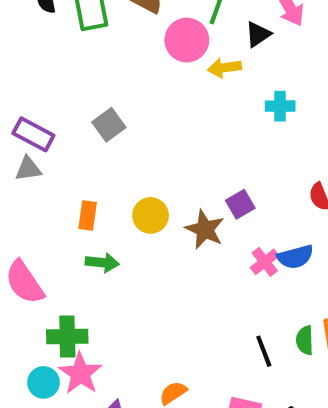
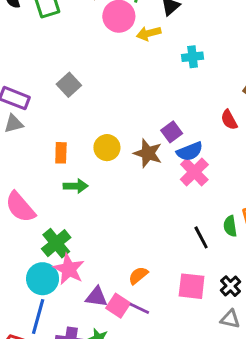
blue semicircle: (295, 257) -> (190, 151), moved
pink cross: (265, 262) -> (194, 172), size x1.4
green cross: (67, 337) -> (56, 243), turned -32
cyan circle: (43, 382) -> (43, 279), size x1.4

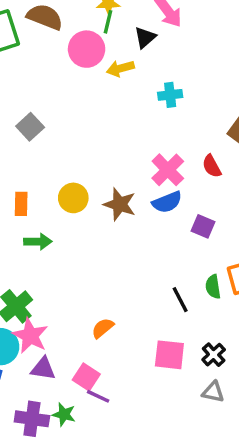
purple square: (172, 132) -> (203, 226), moved, turned -30
pink cross: (194, 172) -> (168, 170), moved
orange semicircle: (138, 275) -> (103, 328), moved
purple triangle: (96, 297) -> (43, 369), moved
purple line: (139, 308) -> (98, 396), moved

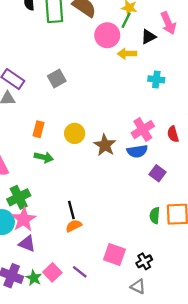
black line: (180, 300) -> (71, 210), moved
pink square: (86, 377) -> (52, 272), moved
purple line: (98, 396) -> (80, 272), moved

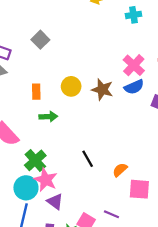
orange semicircle: (74, 226) -> (120, 170), moved
purple triangle: (27, 244) -> (55, 202), turned 30

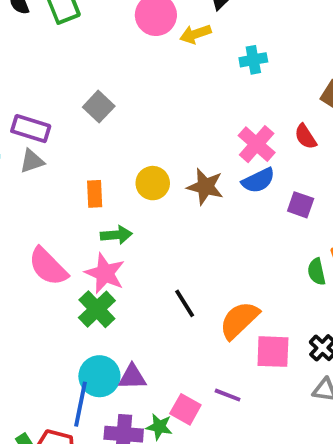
orange semicircle: (120, 170) -> (239, 320), size x1.6
pink star: (46, 180) -> (105, 273), moved
cyan circle: (26, 188) -> (99, 376), moved
purple triangle: (55, 202) -> (132, 377), turned -36

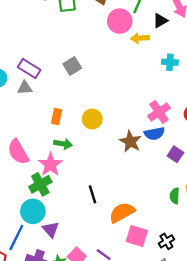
brown star: (205, 187) -> (130, 142), moved
cyan circle: (99, 376) -> (33, 211), moved
purple triangle: (132, 377) -> (51, 229), turned 36

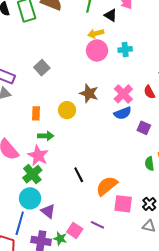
pink circle: (120, 21) -> (97, 51), moved
black triangle: (160, 21) -> (111, 15), turned -48
brown star: (130, 142) -> (89, 93), moved

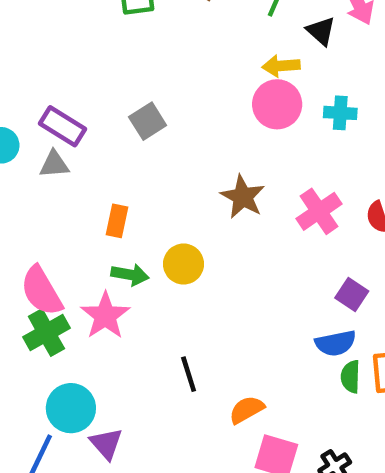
yellow circle: (67, 110) -> (184, 264), moved
blue semicircle: (123, 113) -> (336, 343), moved
green cross: (32, 174) -> (46, 333), moved
orange semicircle: (107, 186) -> (247, 410), size x0.7

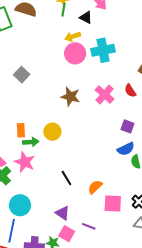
cyan cross: (340, 113) -> (103, 50), size x1.6
orange rectangle: (117, 221) -> (21, 130), moved
purple triangle: (106, 444) -> (63, 213), moved

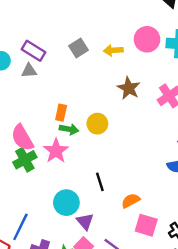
yellow arrow: (73, 37) -> (113, 50), moved
cyan circle: (20, 205) -> (66, 203), moved

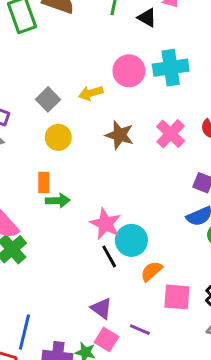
yellow circle: (97, 124) -> (58, 137), moved
pink star: (56, 151) -> (106, 224), moved
cyan circle: (66, 203) -> (131, 240), moved

